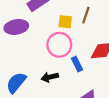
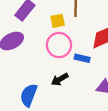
blue rectangle: (77, 64) -> (82, 58), turned -32

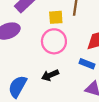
blue rectangle: (82, 58) -> (87, 64), moved

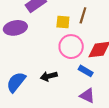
pink circle: (54, 41) -> (71, 47), moved

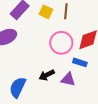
yellow square: (63, 22) -> (46, 12), moved, turned 32
purple triangle: (87, 96) -> (68, 79), moved

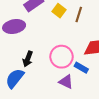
pink circle: (61, 43) -> (61, 57), moved
black arrow: (47, 75) -> (28, 59), moved, turned -56

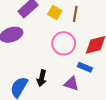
pink circle: (61, 57) -> (64, 43), moved
black arrow: (28, 59) -> (42, 78), moved

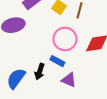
blue rectangle: (85, 67) -> (57, 61), moved

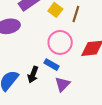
purple triangle: (69, 80) -> (62, 84), turned 49

